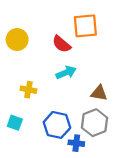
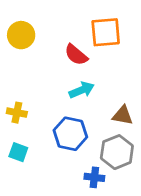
yellow circle: (17, 40) -> (21, 35), moved
yellow cross: (28, 90) -> (17, 113), moved
blue hexagon: (57, 125) -> (70, 134), moved

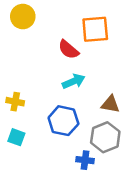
yellow circle: (21, 35) -> (23, 17), moved

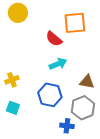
yellow cross: (15, 102) -> (12, 80), turned -32

